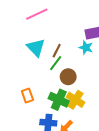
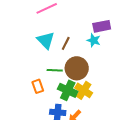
green line: (56, 63) -> (55, 70), moved, turned 56
brown circle: (68, 77) -> (77, 68), size x1.5

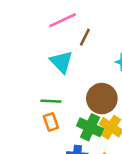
brown line: (66, 43) -> (85, 37), moved
green line: (55, 70) -> (51, 101), moved

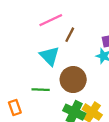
brown circle: (102, 99) -> (73, 80), moved
orange rectangle: (51, 122) -> (15, 108), moved

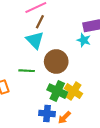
brown line: (70, 35) -> (40, 22), moved

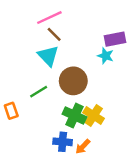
brown line: (40, 22) -> (54, 34), turned -72
green line: (27, 71) -> (39, 92), turned -35

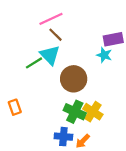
green line: (39, 92) -> (34, 63), moved

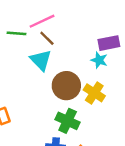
green line: (34, 63) -> (17, 33), moved, turned 36
yellow cross: (93, 112) -> (94, 93), moved

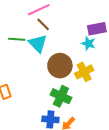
green line: (17, 33) -> (17, 39), moved
yellow cross: (94, 93) -> (84, 72), turned 30

